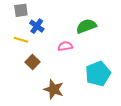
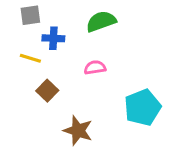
blue cross: (37, 26) -> (53, 38), turned -32
green semicircle: (86, 26) -> (101, 21), moved

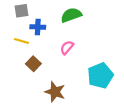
pink semicircle: (95, 68) -> (67, 47), turned -40

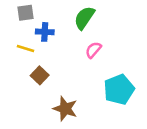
green semicircle: (71, 15) -> (84, 18), turned -36
pink semicircle: (67, 47) -> (93, 50), moved

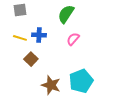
blue cross: (45, 32) -> (39, 35), moved
cyan pentagon: (119, 89) -> (81, 81), moved

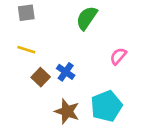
blue cross: (39, 35) -> (66, 72), moved, turned 32
pink semicircle: (73, 39) -> (118, 56), moved

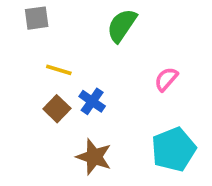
yellow line: (26, 50) -> (59, 70), moved
cyan pentagon: (106, 106) -> (174, 149), moved

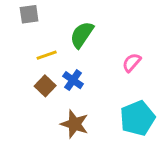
green semicircle: (122, 25) -> (82, 35), moved
yellow line: (59, 70) -> (47, 55), turned -36

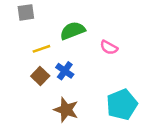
green semicircle: (82, 35) -> (73, 31), turned 35
pink semicircle: (132, 63) -> (109, 47), moved, turned -102

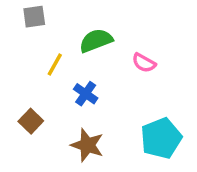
yellow line: (41, 49) -> (55, 65), turned -42
brown square: (40, 76) -> (31, 121), moved

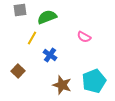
green semicircle: (96, 41) -> (47, 17), moved
brown star: (87, 145) -> (62, 85), moved

